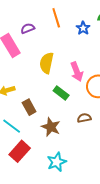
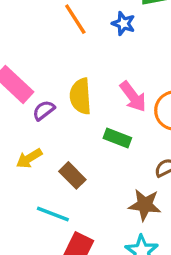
purple semicircle: (28, 28) -> (44, 110), moved
brown star: (51, 127) -> (145, 205), moved

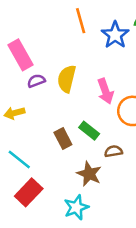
blue star: (123, 24) -> (115, 35), size x1.5
green rectangle: (117, 138) -> (89, 131), moved
brown rectangle: (72, 175) -> (63, 139), moved

